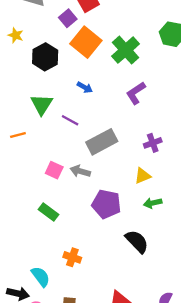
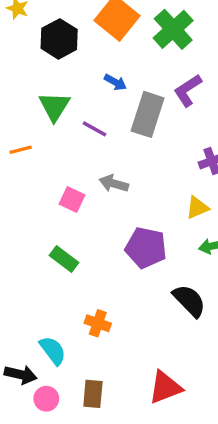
gray rectangle: (102, 142) -> (148, 114), moved, turned -44
gray arrow: (80, 171) -> (114, 183), moved

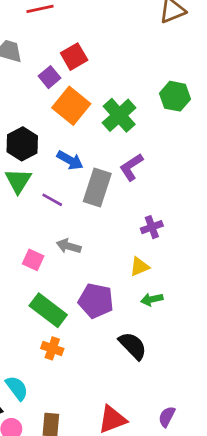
black hexagon: (59, 39) -> (22, 144), moved
blue arrow: (115, 82) -> (70, 160), size x1.4
green rectangle: (64, 259) -> (48, 310), moved, size x1.5
orange cross: (98, 323) -> (52, 348), moved

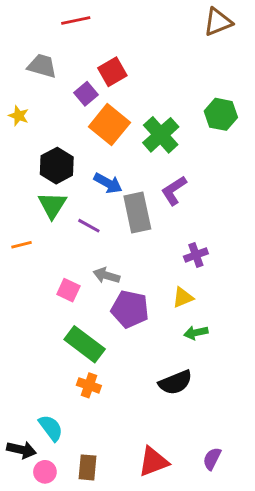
gray rectangle: (97, 188) -> (137, 212), turned -30
purple pentagon: (96, 301) -> (130, 309), moved
black semicircle: (133, 346) -> (175, 382), turned 112

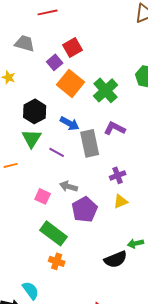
purple L-shape: (174, 190) -> (115, 128), turned 60
purple cross: (196, 255) -> (118, 175), moved
purple pentagon: (130, 309) -> (85, 209), turned 30
green arrow: (196, 333) -> (136, 243), moved

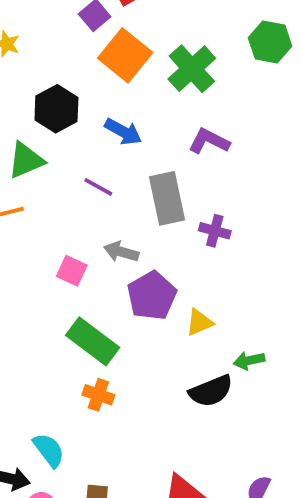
green triangle: (32, 138) -> (26, 160), moved, turned 35
gray rectangle: (90, 143) -> (167, 198), moved
purple cross: (118, 175) -> (215, 231), turned 35
yellow triangle: (121, 201) -> (199, 322), moved

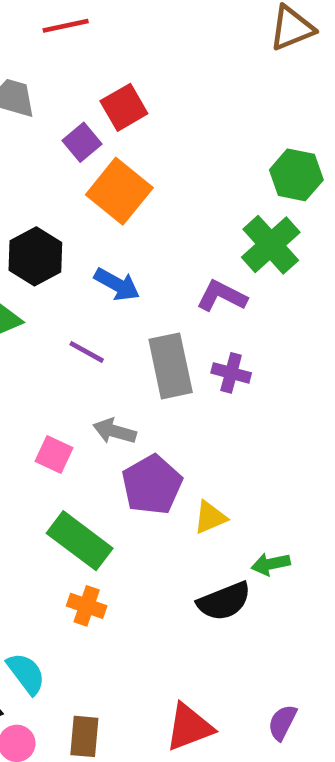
green cross: (192, 69) -> (271, 245), moved
purple cross: (215, 231) -> (231, 373), moved

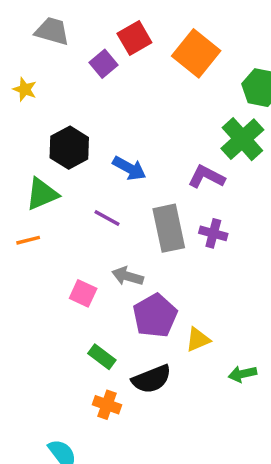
orange square: (119, 191) -> (196, 53), moved
green rectangle: (80, 541) -> (102, 357), size x0.6
black semicircle: (224, 601) -> (152, 379), moved

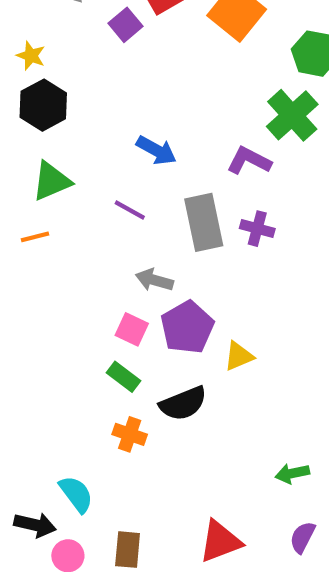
black hexagon: (69, 148) -> (43, 105), moved
pink square: (83, 293) -> (132, 329), moved
green arrow: (242, 374) -> (292, 473), moved

